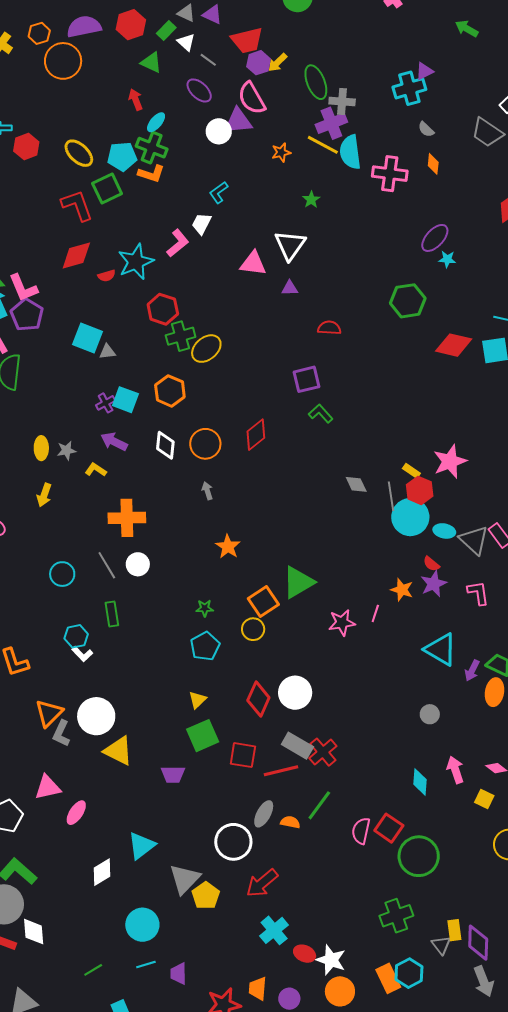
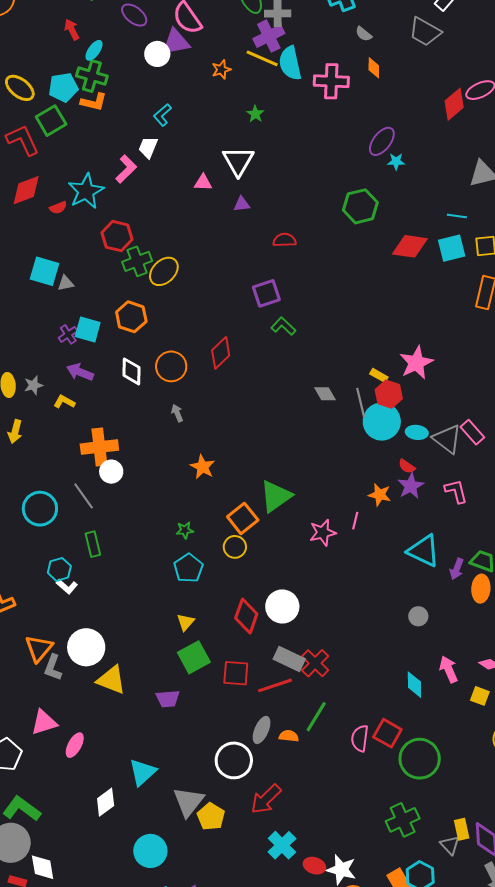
pink triangle: (253, 263) -> (203, 183), size x0.7
white circle: (138, 564) -> (111, 472), moved
cyan circle: (62, 574) -> (40, 509), size x1.4

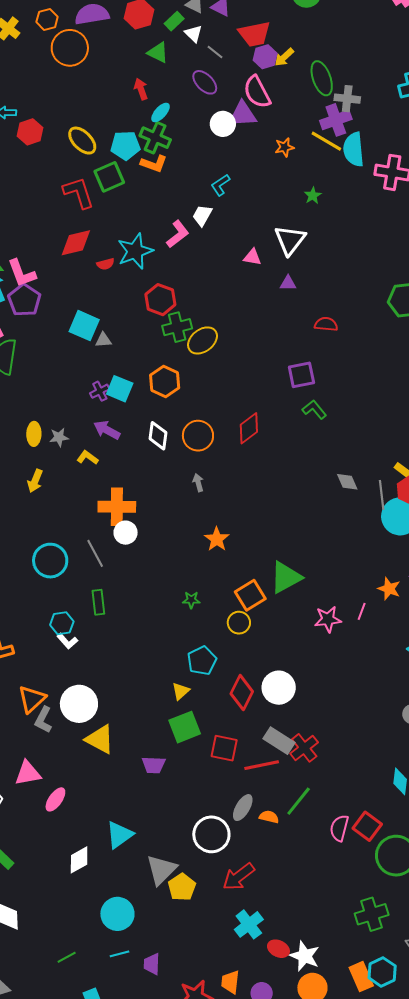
cyan pentagon: (189, 568) -> (202, 661), moved

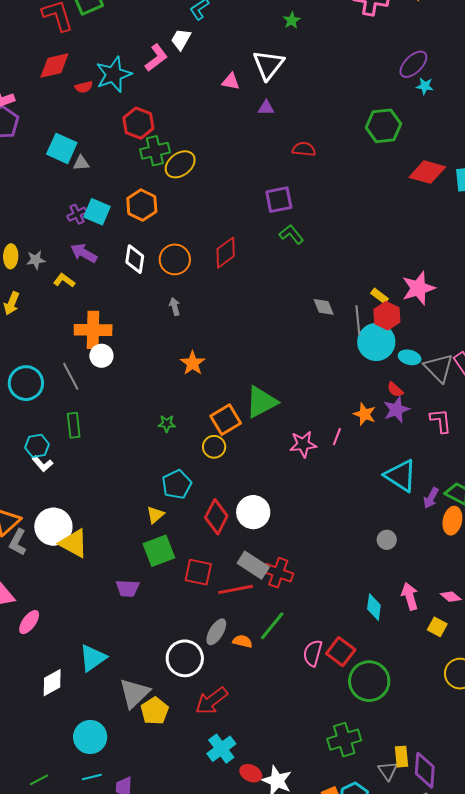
yellow triangle: (100, 739) -> (74, 543), moved
red cross: (304, 748) -> (278, 573), turned -32

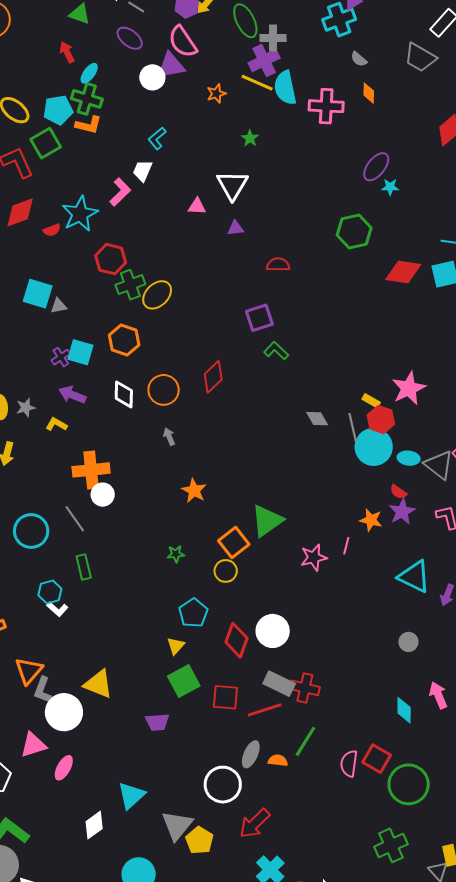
white circle: (53, 527) -> (64, 712), moved

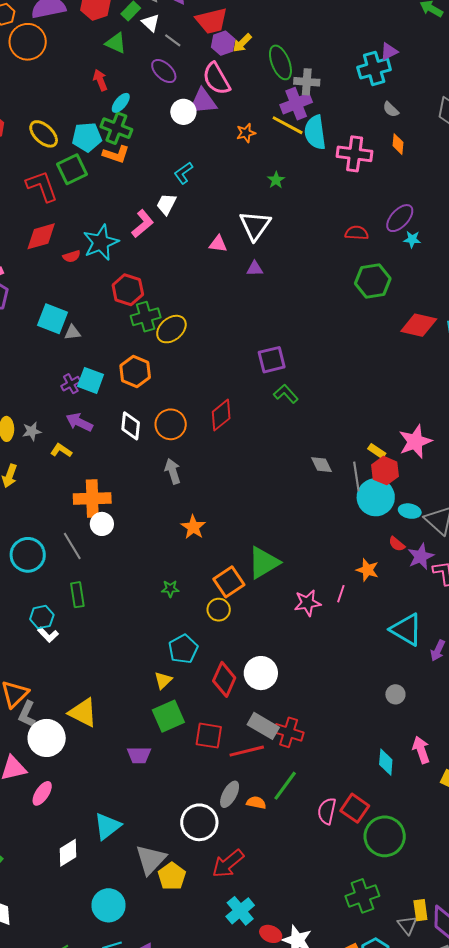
red semicircle: (278, 265) -> (357, 233), moved
gray arrow: (169, 437) -> (173, 471), size x1.4
purple star: (402, 512) -> (421, 556), moved

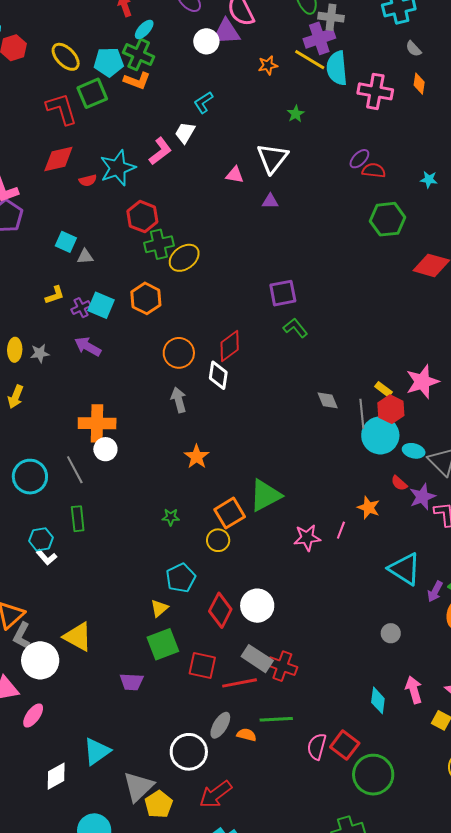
purple ellipse: (400, 218) -> (359, 159), moved, size x0.7
cyan square: (53, 319) -> (66, 242), size x0.7
white diamond: (131, 426) -> (218, 375), moved
yellow L-shape: (61, 450) -> (55, 295), moved, turned 125
green line: (285, 786) -> (276, 719), turned 48

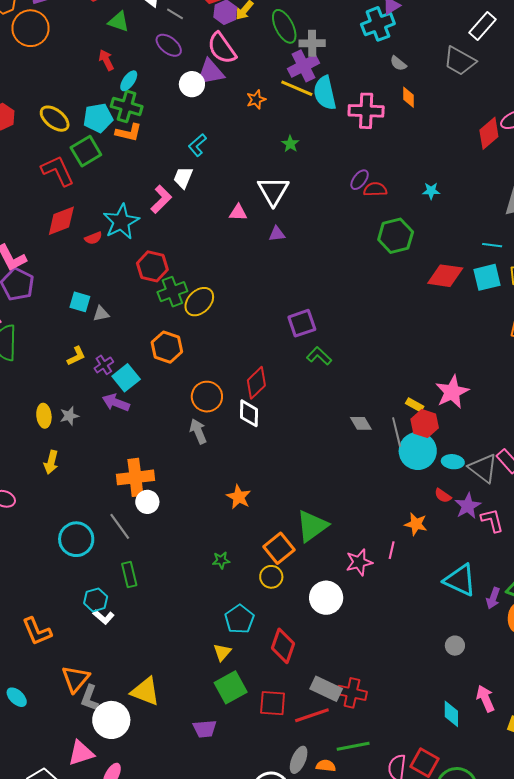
cyan square: (101, 305) -> (126, 378), moved, turned 36
gray arrow: (179, 400) -> (198, 431), moved
white circle: (257, 606) -> (326, 598), moved

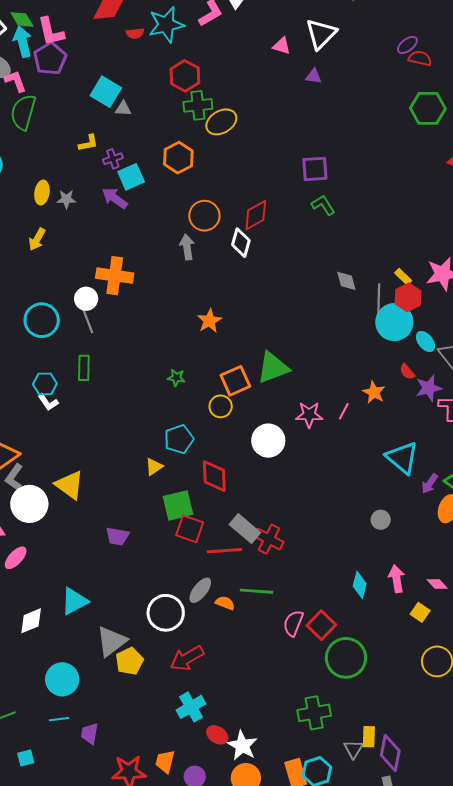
cyan square: (80, 302) -> (106, 92), size x1.4
cyan ellipse: (453, 462) -> (425, 341), turned 30
white circle: (147, 502) -> (86, 299), moved
red diamond: (283, 646) -> (214, 476), turned -36
green square: (231, 687) -> (178, 505), moved

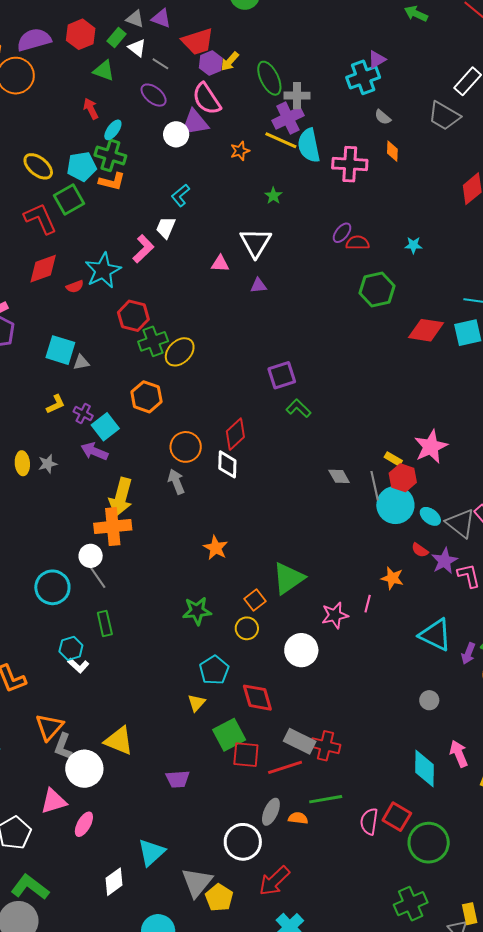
purple cross: (113, 159) -> (83, 414), turned -30
yellow arrow: (37, 239) -> (121, 497), moved, size x1.6
green star: (176, 378) -> (197, 611), size x1.6
orange square: (235, 381) -> (255, 600), size x0.7
cyan diamond: (360, 585) -> (424, 769), size x1.4

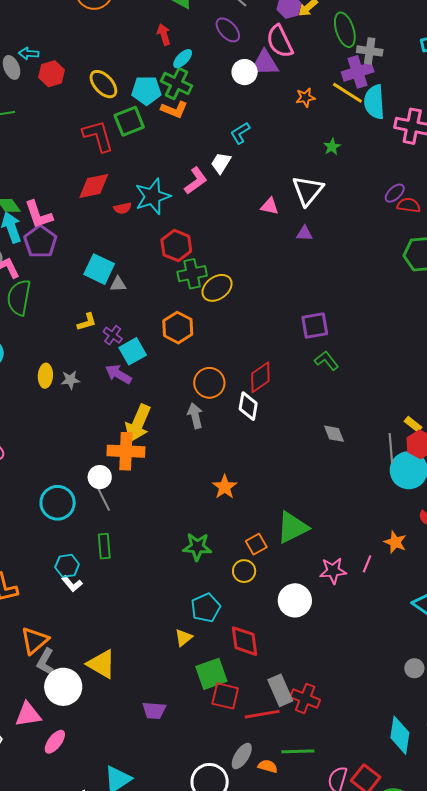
gray diamond: (339, 476) -> (334, 434), moved
gray rectangle: (300, 741) -> (280, 690), turned 32

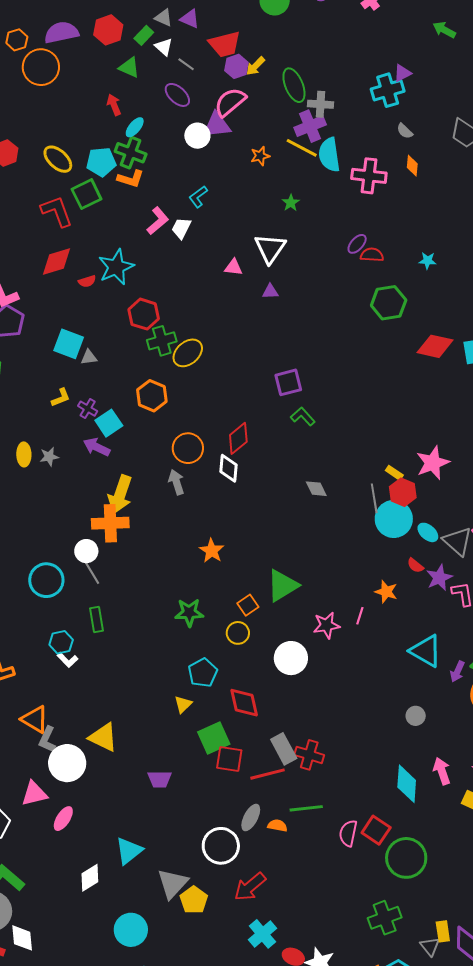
pink semicircle: (280, 41) -> (230, 102), turned 80
pink L-shape: (196, 181) -> (158, 221), moved
orange triangle: (35, 641) -> (35, 719), turned -44

